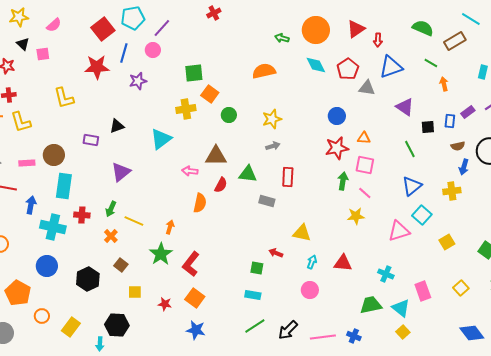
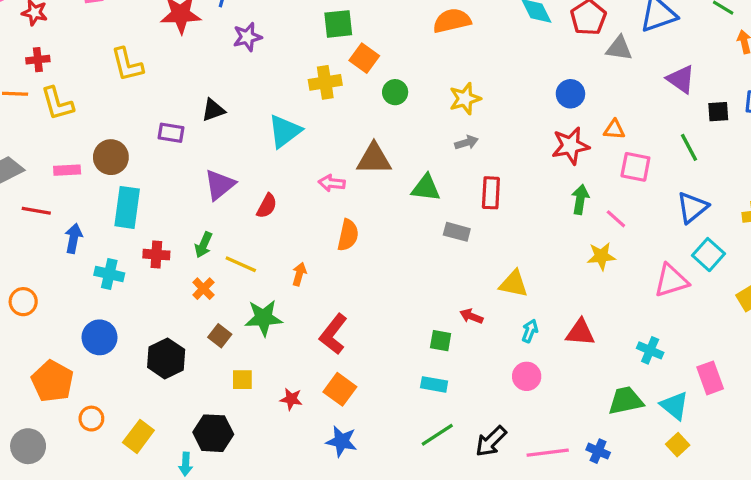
pink square: (365, 165) -> (635, 167), moved
red semicircle: (221, 185) -> (267, 206), moved
cyan cross: (53, 227) -> (109, 274), size x0.7
green star: (161, 254) -> (264, 318), moved, turned 30

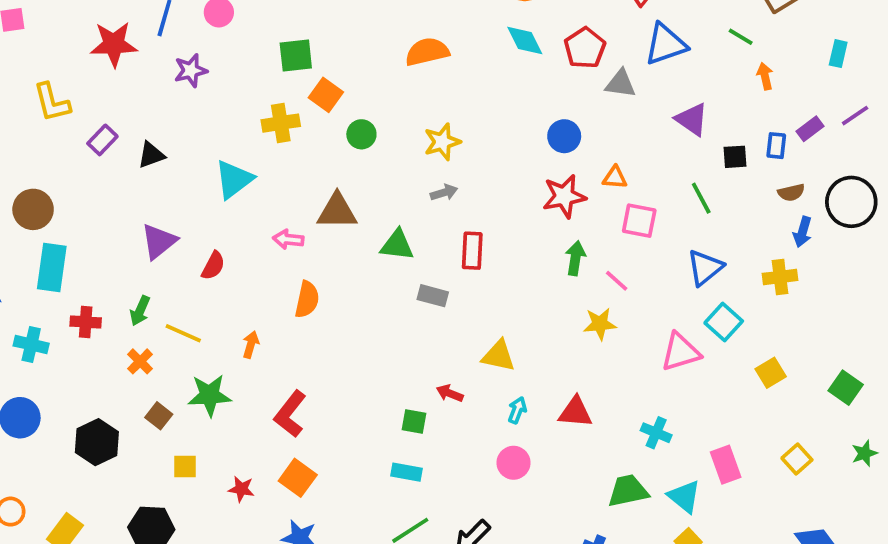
purple rectangle: (171, 133) -> (102, 140), moved, turned -55

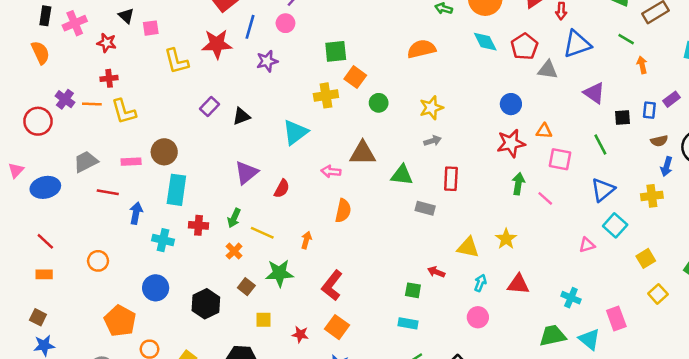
yellow L-shape: (52, 102) -> (176, 61), moved
yellow star: (600, 324) -> (506, 239), moved, turned -30
pink triangle: (681, 352) -> (587, 245), size x0.6
yellow square: (797, 459) -> (658, 294), moved

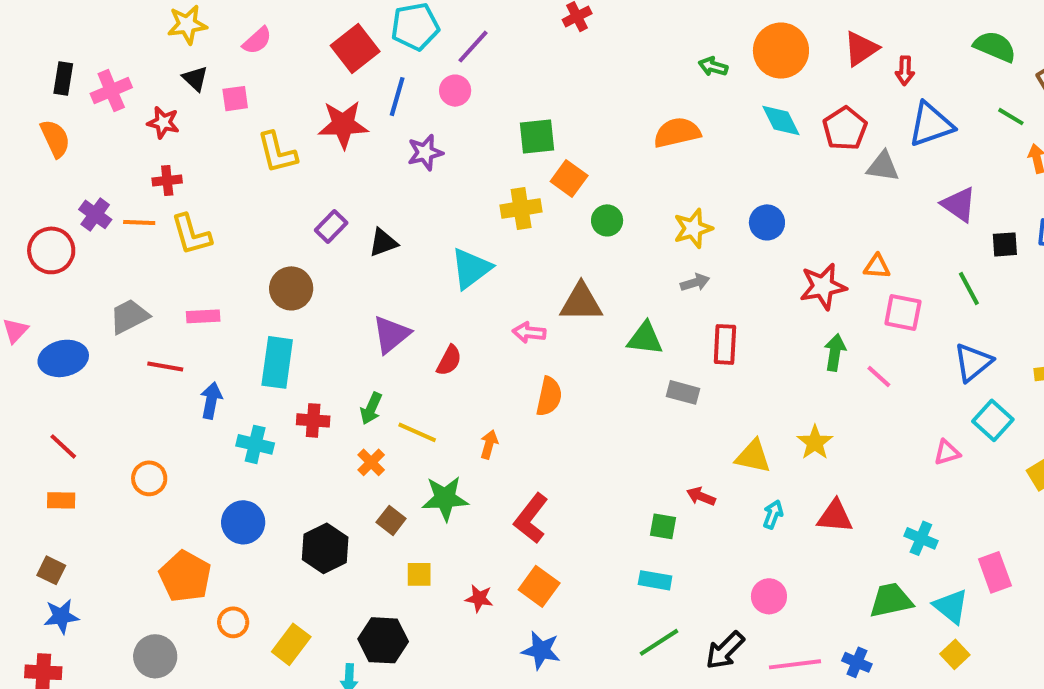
blue circle: (511, 104) -> (767, 222), moved
brown circle: (164, 152) -> (291, 288), moved
pink circle: (478, 317) -> (769, 596), moved

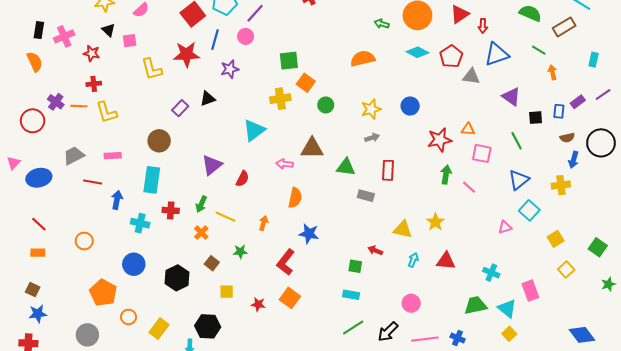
cyan diamond: (781, 121) -> (417, 52), turned -35
black triangle: (383, 242) -> (208, 99), moved
green star: (445, 498) -> (240, 252), size x0.6
blue star: (541, 650) -> (309, 234), moved

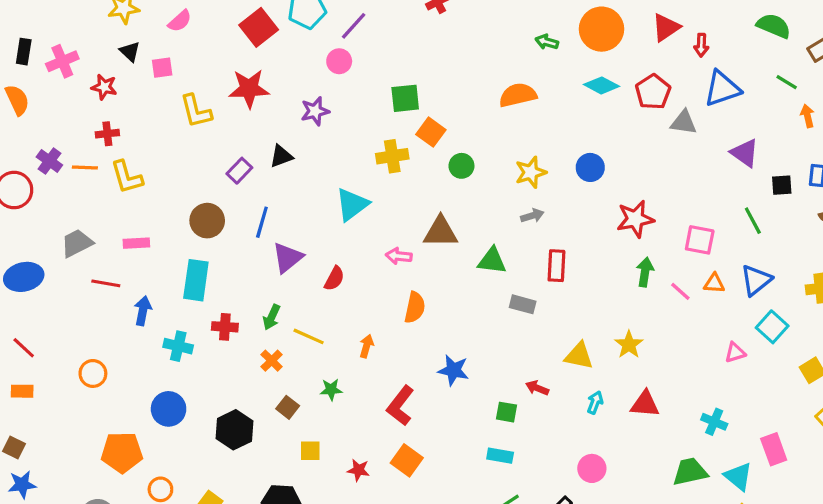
blue line: (215, 40) -> (262, 222), moved
orange triangle: (468, 129) -> (714, 283), moved
blue star: (309, 234) -> (453, 370), moved
orange pentagon: (103, 293) -> (122, 452), turned -30

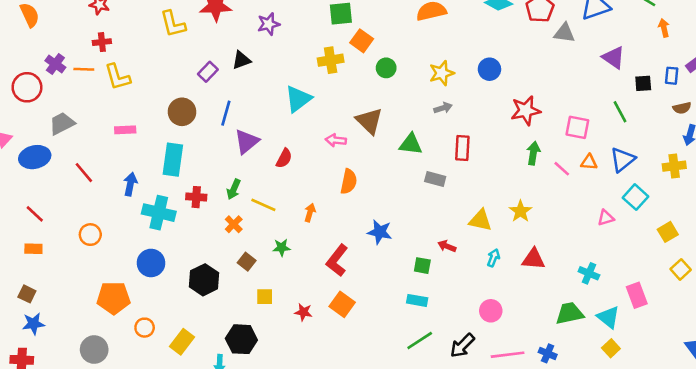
brown triangle: (441, 232) -> (369, 121), turned 44
gray trapezoid: (77, 243) -> (62, 123), moved
red line: (106, 283) -> (84, 173), moved, turned 40
cyan cross: (178, 346) -> (159, 213), size x1.4

